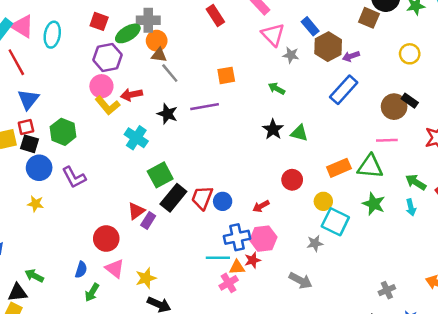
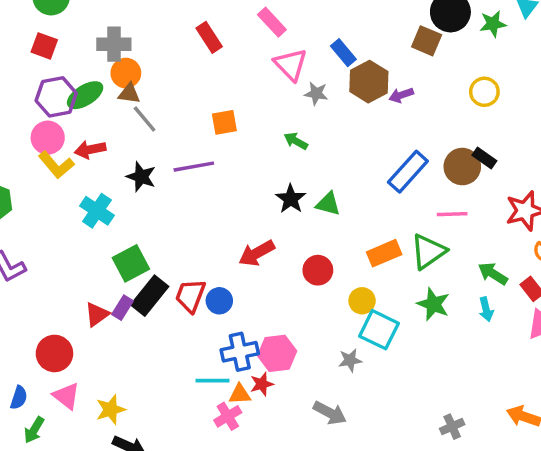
green ellipse: (128, 33) -> (85, 95), moved
blue rectangle: (344, 90) -> (408, 172), moved
green triangle: (370, 167) -> (428, 251), turned -40
red arrow: (261, 206) -> (257, 253), moved, size x1.5
purple rectangle: (148, 221) -> (122, 308), moved

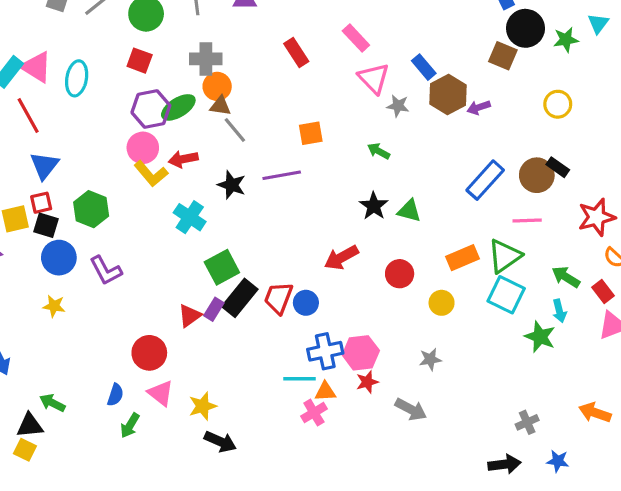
green star: (433, 304) -> (540, 337), moved
cyan square: (379, 330) -> (506, 295), moved
red star: (262, 384) -> (367, 382), moved

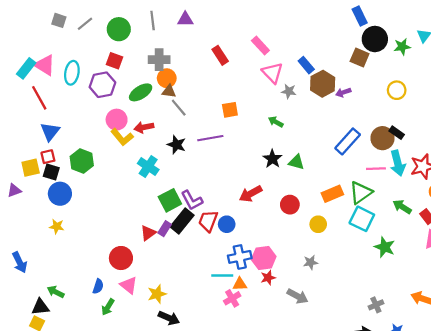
purple hexagon: (151, 109) -> (102, 85), moved
purple L-shape: (106, 270) -> (192, 200), moved
cyan arrow: (559, 311) -> (398, 163), moved, size x1.6

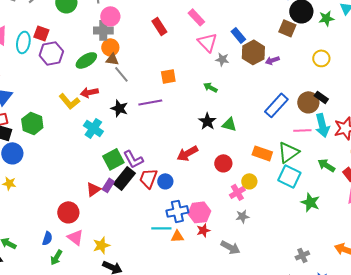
red square: (114, 61) -> (41, 33), moved
pink circle: (117, 120) -> (110, 16), moved
orange rectangle: (332, 194) -> (262, 153), turned 42
pink cross: (232, 298) -> (237, 192), moved

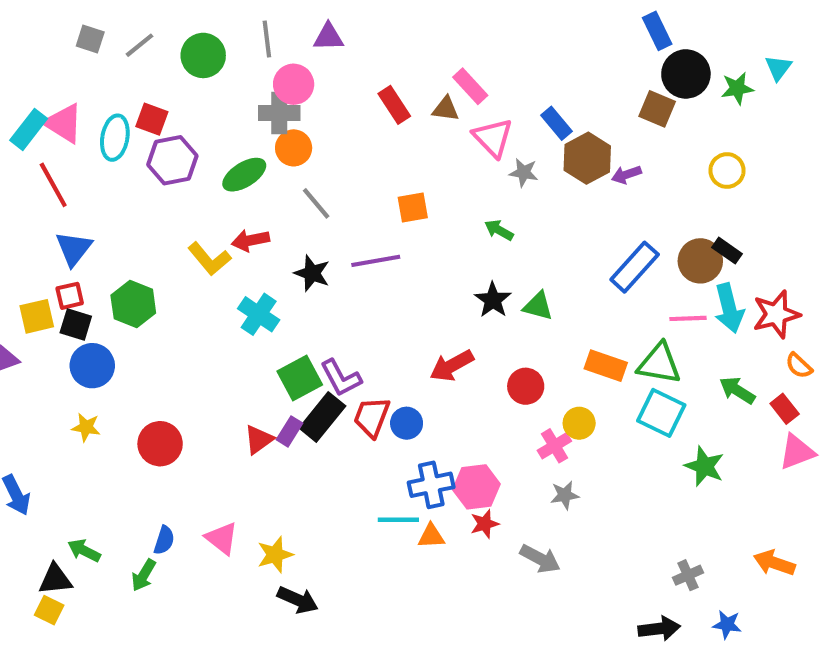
brown triangle: (112, 59) -> (446, 109), moved
green triangle: (288, 152) -> (659, 364), turned 45
red circle: (68, 212) -> (160, 444), moved
green arrow: (56, 257) -> (144, 575), moved

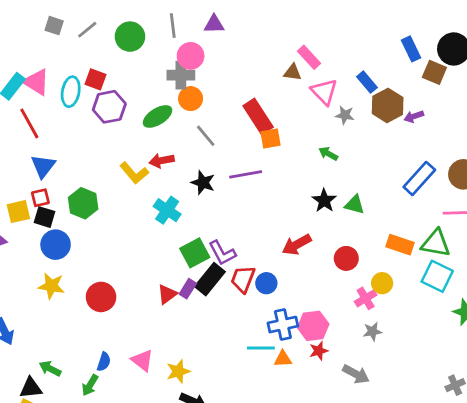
blue rectangle: (657, 31) -> (411, 49), moved
red rectangle: (394, 105) -> (258, 116), moved, size x1.4
yellow star: (86, 427) -> (51, 286), size x1.4

